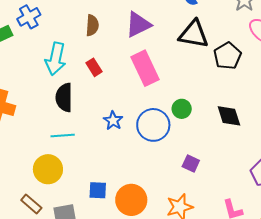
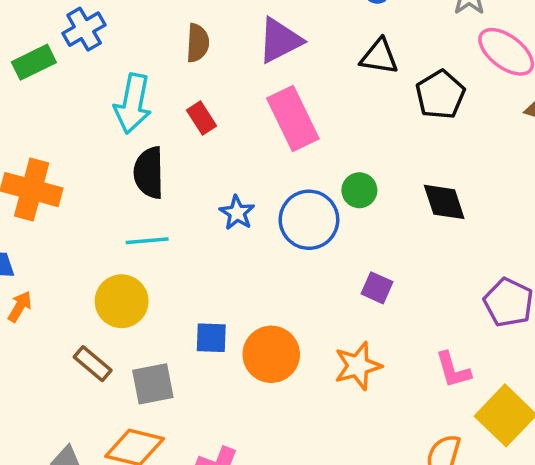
black triangle: (194, 34) -> (379, 57), size x0.7

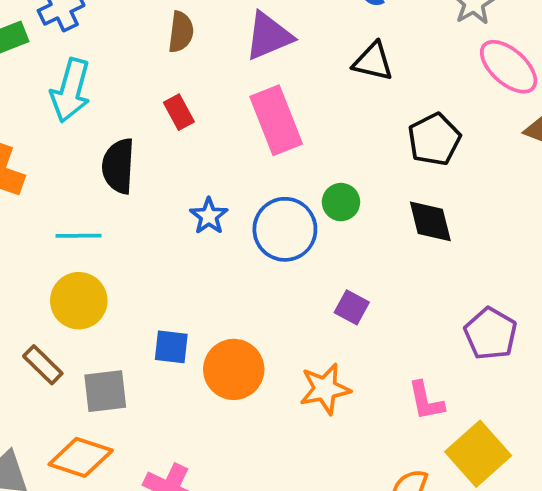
black pentagon: (440, 95) -> (434, 139), moved
cyan arrow: (133, 104) -> (71, 90), moved
cyan line: (147, 241) -> (78, 236), moved

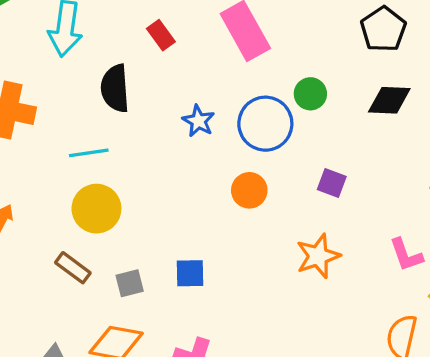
black diamond: (430, 221) -> (389, 100), turned -66
blue square: (171, 347) -> (190, 273), moved
orange circle: (234, 369) -> (249, 190), moved, size x0.7
gray square: (105, 391) -> (130, 283), size x0.7

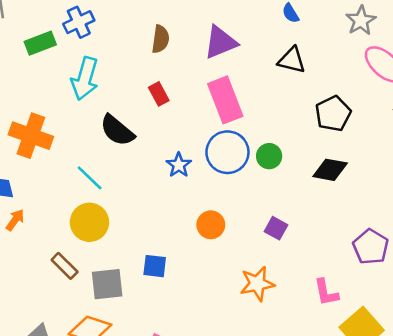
black semicircle: (115, 88) -> (117, 130), turned -54
blue circle: (265, 124) -> (227, 152), moved
cyan line: (89, 153) -> (90, 178), turned 44
blue square: (190, 273) -> (155, 266), moved
gray square: (130, 283) -> (107, 284), size x1.5

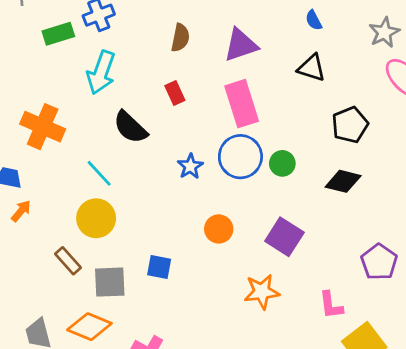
purple square: (276, 228) -> (284, 237), size x1.6

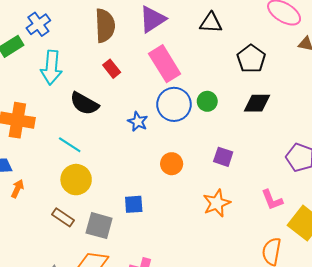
brown semicircle: (180, 38) -> (105, 26), size x1.5
purple square: (284, 237) -> (223, 157), size x0.7
gray square: (110, 282) -> (99, 226), turned 32

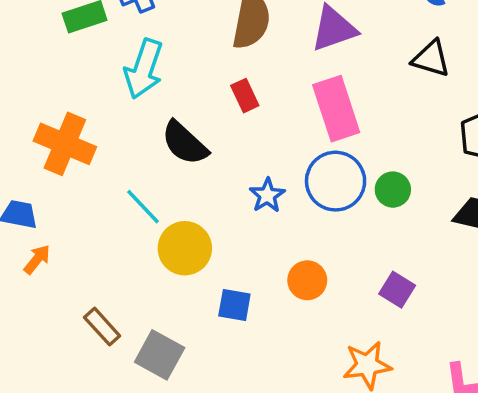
yellow circle: (76, 180) -> (185, 248), moved
blue square: (134, 204) -> (234, 305), moved

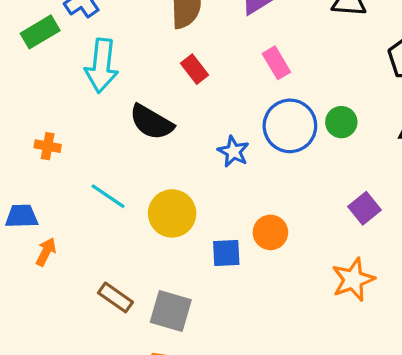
pink rectangle: (336, 109) -> (276, 63), size x0.6
orange cross: (65, 144) -> (48, 146), size x0.5
cyan line: (143, 207) -> (108, 196), moved
orange circle: (307, 280) -> (270, 232), moved
purple square: (397, 290) -> (364, 208), turned 32

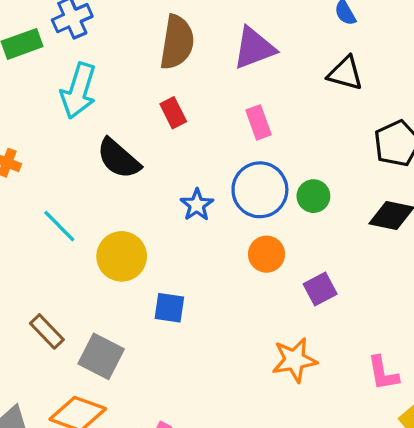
orange circle: (270, 232) -> (267, 254), moved

